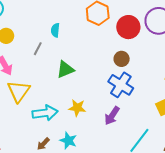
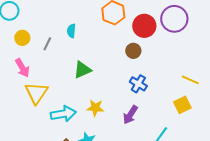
gray line: (38, 49) -> (47, 44), moved
brown circle: (122, 59) -> (133, 51), moved
blue cross: (121, 85) -> (138, 84), size x0.7

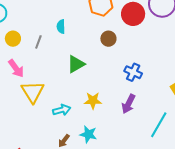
brown circle: (133, 51) -> (108, 39), moved
cyan arrow: (63, 114) -> (62, 110), size x0.7

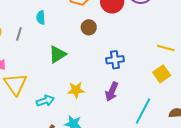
blue cross: (133, 72) -> (115, 60), turned -30

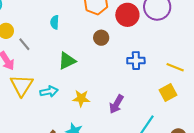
gray line: (19, 34) -> (24, 44), moved, turned -64
blue cross: (115, 60) -> (136, 61), moved
cyan arrow: (45, 101) -> (49, 91), moved

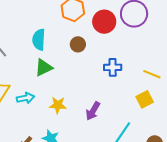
cyan semicircle: (55, 22) -> (39, 40), moved, size x1.5

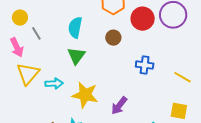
green triangle: (44, 67) -> (76, 56), turned -36
yellow square: (145, 99) -> (179, 111), moved, turned 30
yellow star: (58, 105) -> (85, 95), size x1.5

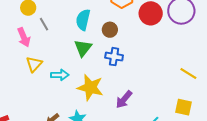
brown circle: (113, 38) -> (110, 30), moved
blue cross: (145, 65) -> (114, 57), moved
yellow triangle: (28, 74) -> (34, 64), size x0.7

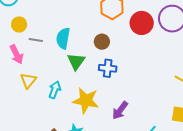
cyan semicircle: (83, 20) -> (63, 38), moved
gray line: (44, 24) -> (36, 40), turned -48
cyan arrow: (60, 75) -> (55, 90), turned -66

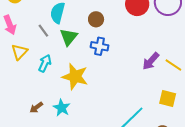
gray line: (36, 40) -> (43, 31), moved, turned 40
purple arrow: (120, 110) -> (151, 61), moved

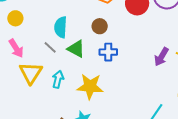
green triangle: (69, 37) -> (76, 49), turned -30
yellow triangle: (19, 52) -> (31, 73), size x1.4

